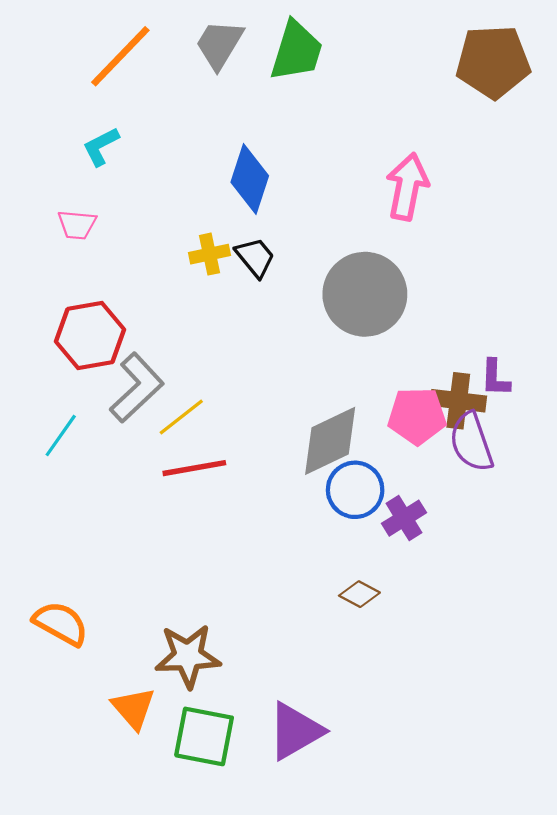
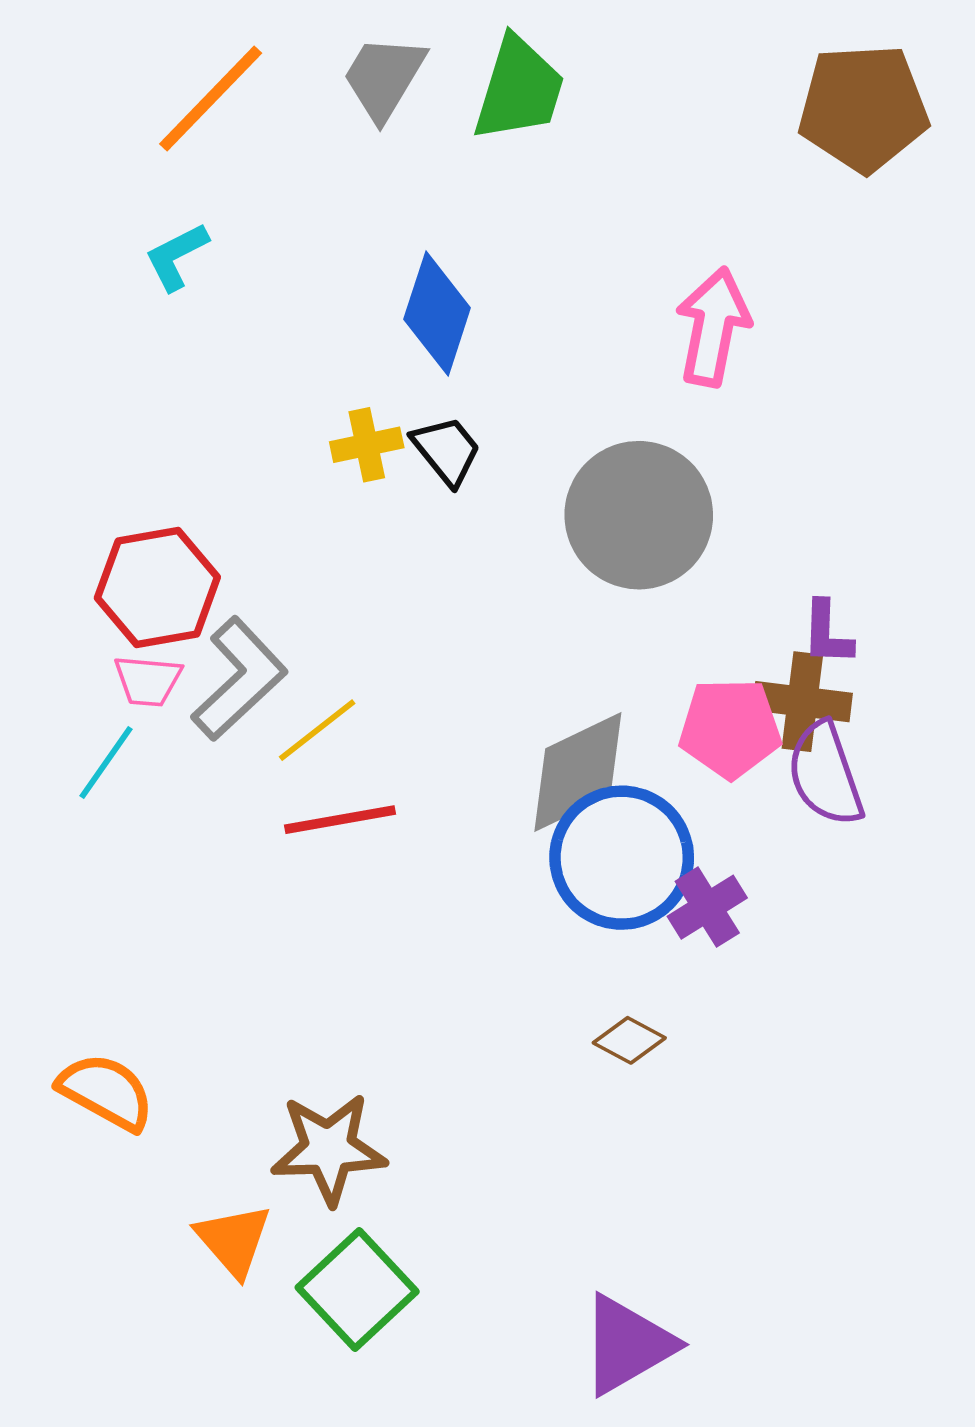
pink trapezoid: (77, 225) -> (148, 681), moved
purple L-shape: (495, 378) -> (827, 633), moved
blue circle: (355, 490) -> (622, 858), size x1.4
purple triangle: (295, 731) -> (627, 1345), moved
green square: (204, 736) -> (357, 1290), turned 36

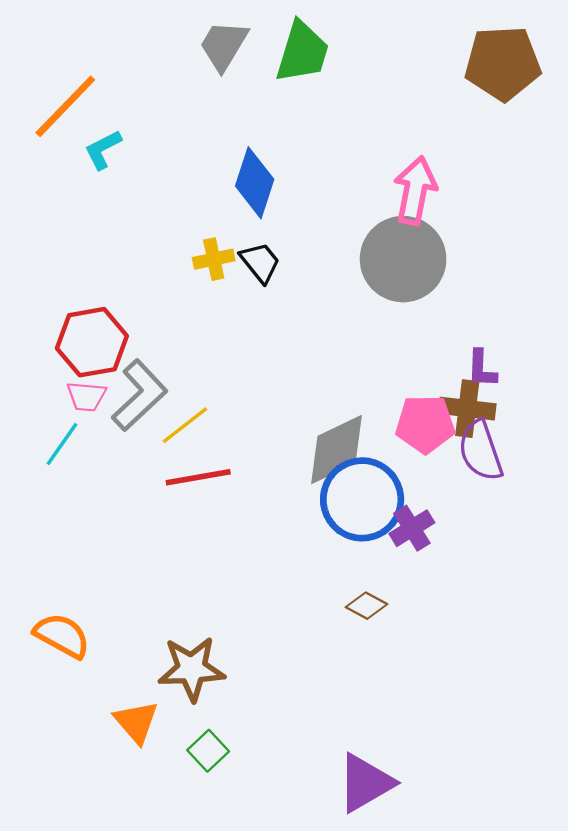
orange line: (211, 99) -> (65, 106), moved
gray circle: (639, 515) -> (403, 259), moved
green square: (357, 1290) -> (208, 751), size x0.6

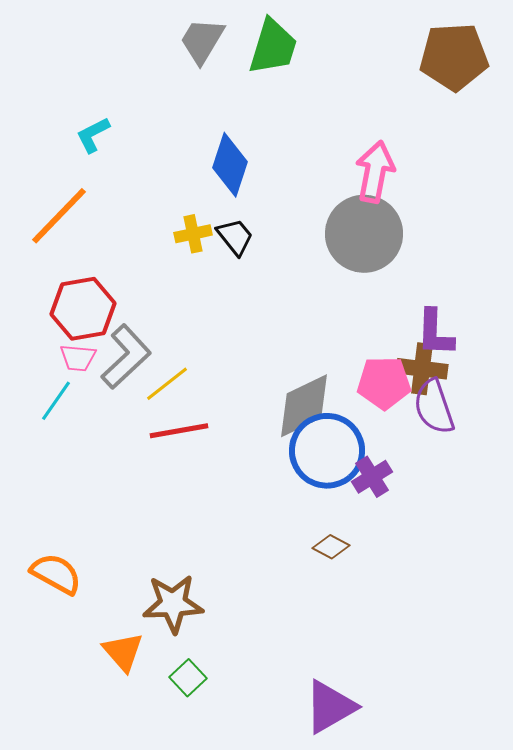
orange line: (65, 106) -> (59, 216), moved
purple L-shape: (482, 369) -> (435, 333), size x1.4

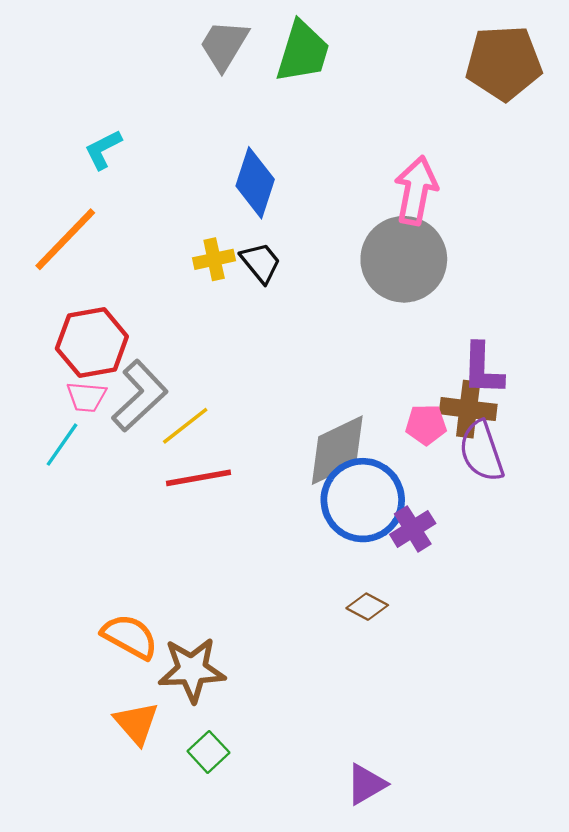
pink pentagon: (384, 383) -> (426, 425), size x0.7
orange semicircle: (56, 574) -> (130, 637), moved
purple triangle: (330, 707) -> (366, 784), size x0.7

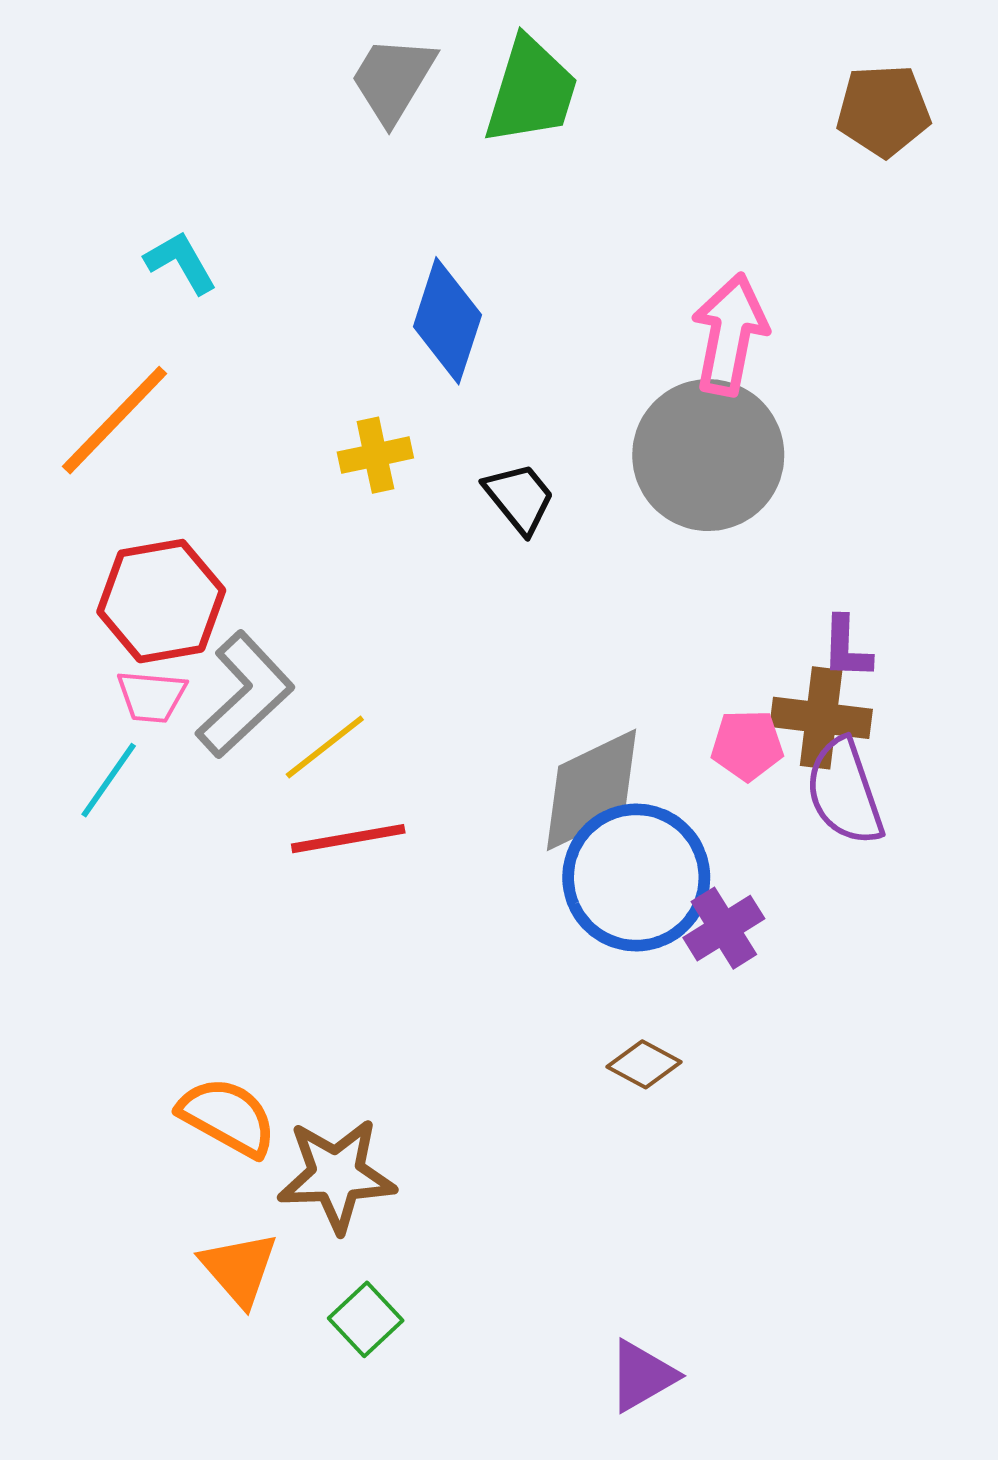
brown pentagon: (504, 63) -> (883, 111), size x0.7
cyan L-shape: (103, 149) -> (181, 262), turned 87
black trapezoid: (261, 263) -> (519, 498), moved
purple L-shape: (483, 369) -> (846, 648), size x0.7

